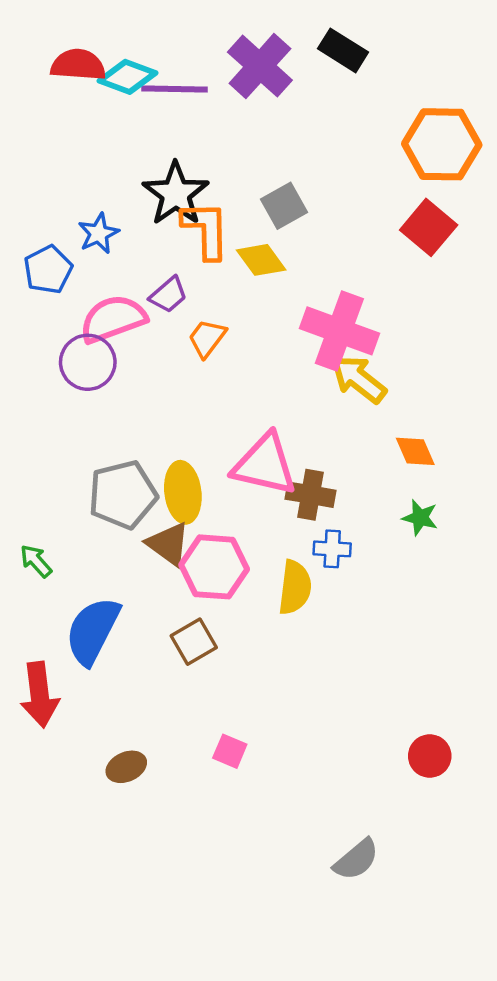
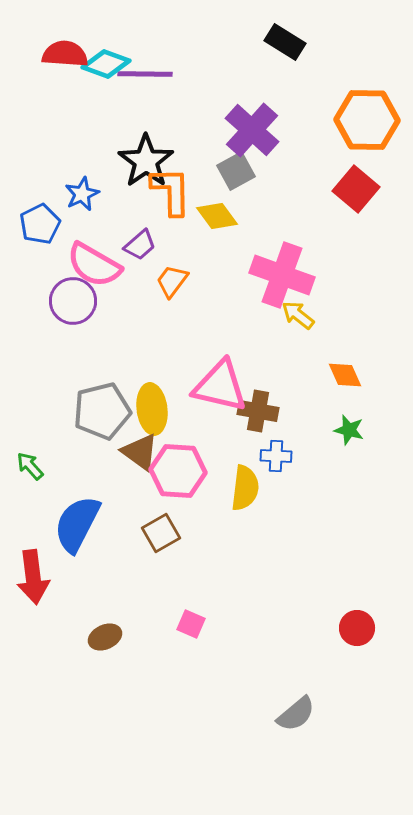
purple cross: (260, 66) -> (252, 130), moved
pink semicircle: (113, 319) -> (94, 265), turned -130
yellow arrow: (359, 379) -> (298, 315), size x0.7

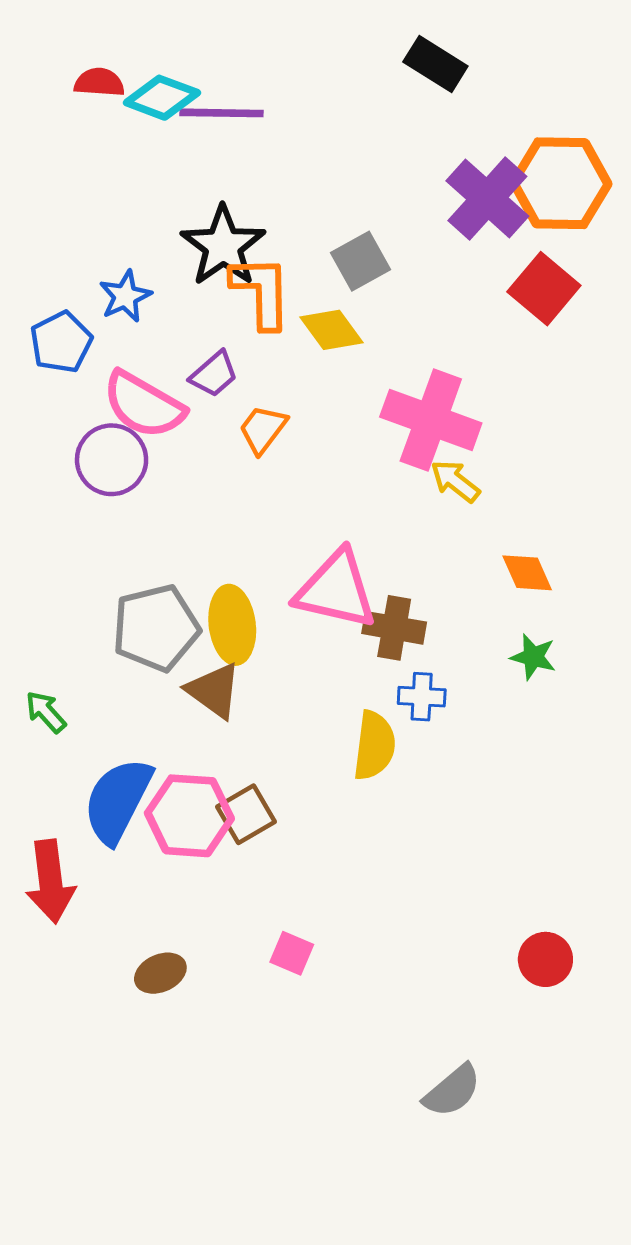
red semicircle: (65, 54) -> (99, 82), size x0.7
purple cross: (252, 130) -> (487, 199), moved
pink hexagon: (178, 471) -> (189, 816), moved

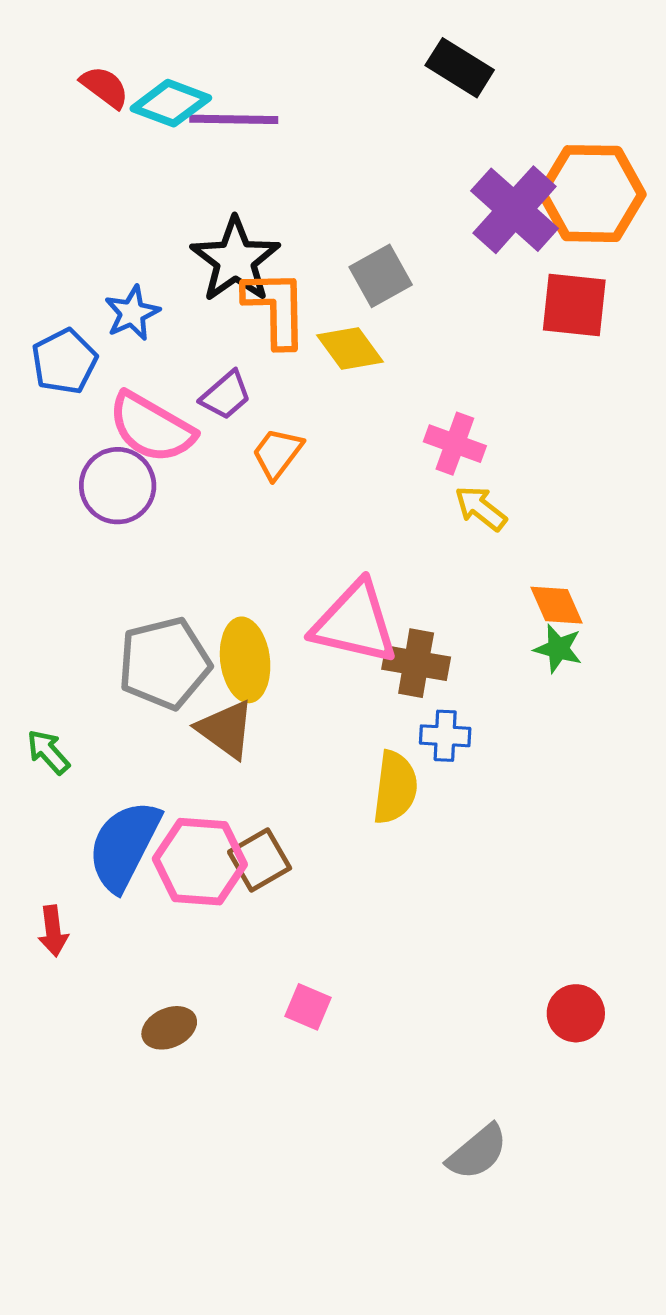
red semicircle: (99, 82) -> (105, 87), turned 33
red square: (544, 289) -> (574, 305), turned -34
pink cross: (431, 420) -> (455, 444), size x0.6
green star: (533, 657) -> (558, 649), moved
red arrow: (50, 881) -> (53, 931), size x0.6

